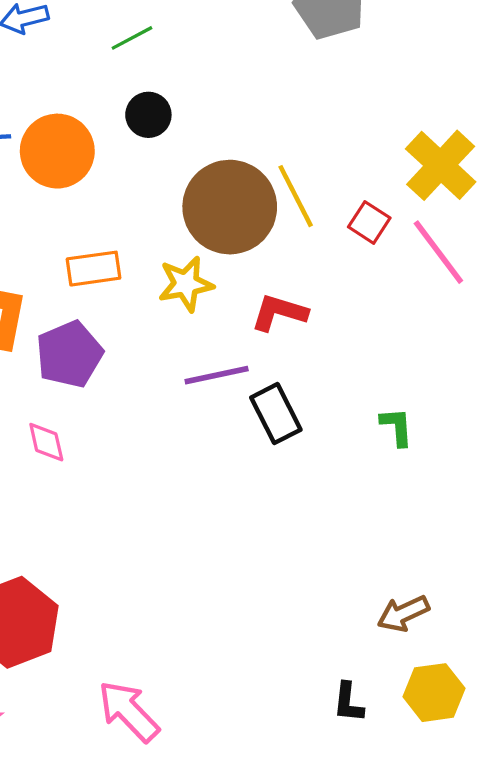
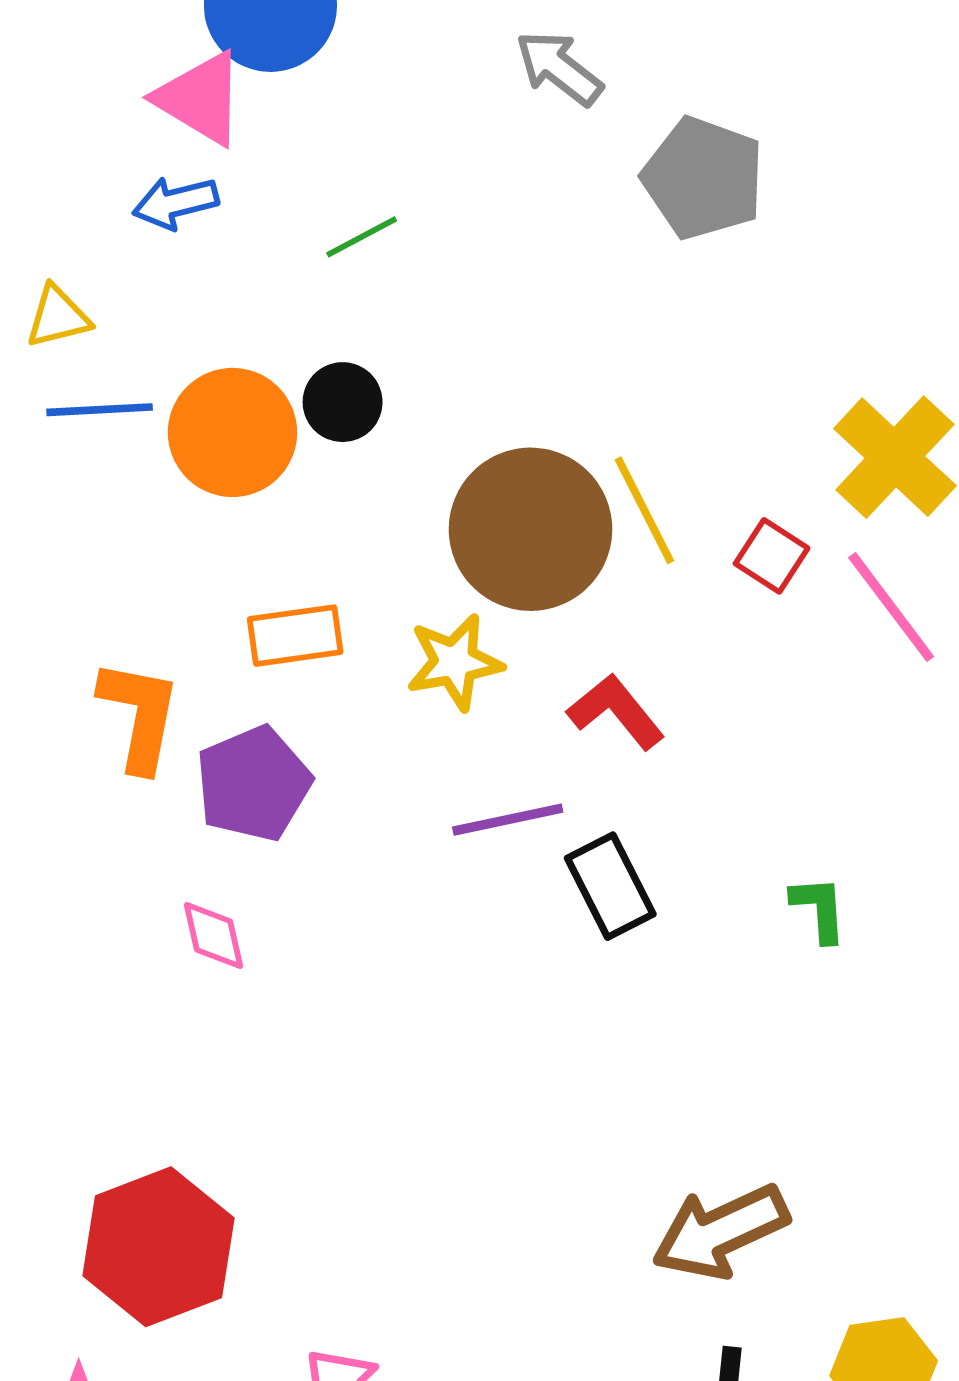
black circle: (148, 115) -> (343, 402), moved
red L-shape: (279, 313) -> (616, 711), turned 34
brown arrow: (403, 613) -> (720, 1232), moved, size x1.5

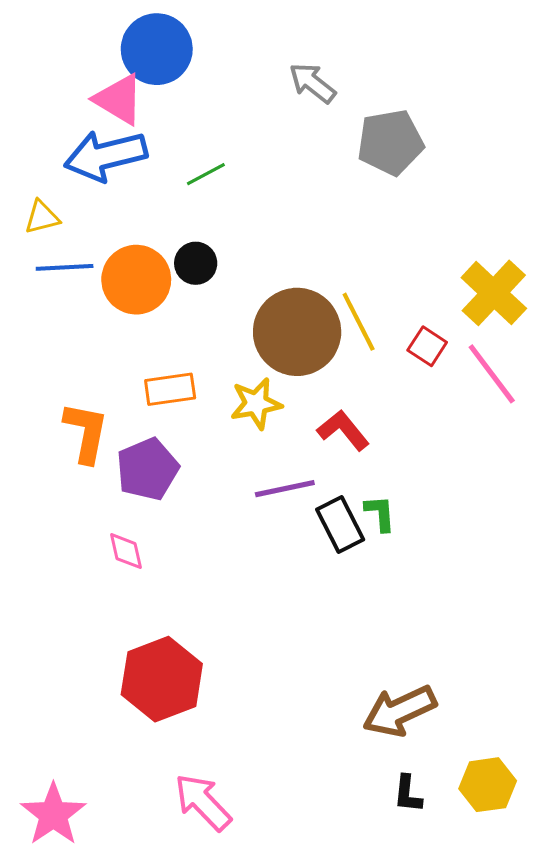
gray pentagon: (703, 178) -> (390, 142), turned -30
blue arrow: (176, 203) -> (106, 156), size x1.8
green L-shape: (819, 909) -> (380, 513), moved
red hexagon: (158, 1247) -> (162, 679), moved

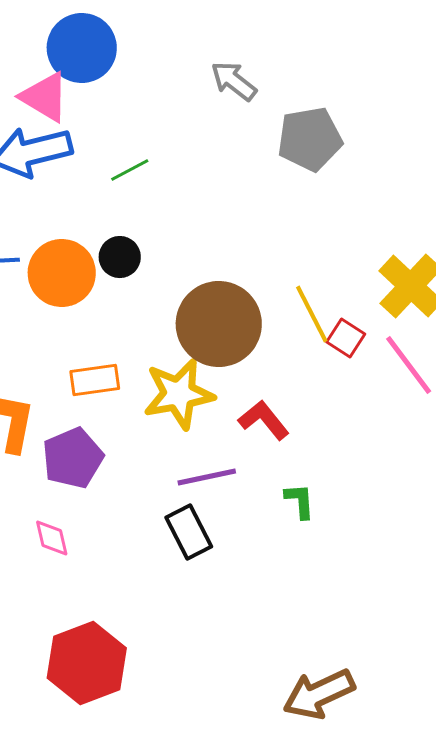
yellow line: (359, 322) -> (312, 314), moved
yellow star: (256, 404) -> (179, 394), size x1.4
black rectangle: (340, 524) -> (189, 532), moved

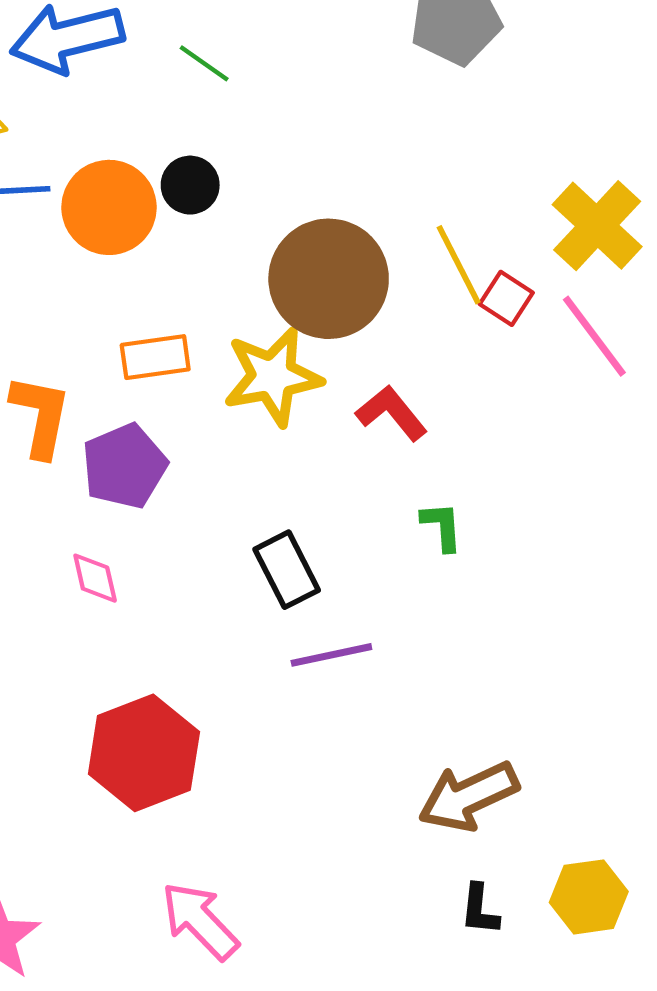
green line: (130, 170) -> (204, 63), turned 63
purple line: (207, 477) -> (331, 655), moved

